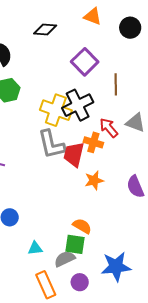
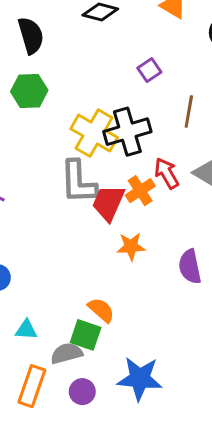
purple square: (85, 62) -> (149, 70), size x0.6
orange cross: (93, 142) -> (140, 191), turned 30
orange rectangle: (46, 285) -> (32, 386), turned 32

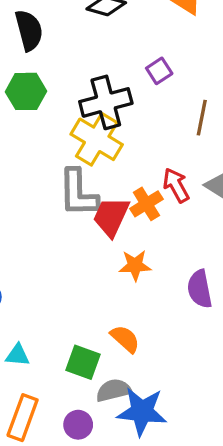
black cross: (127, 132) -> (106, 102), moved
orange semicircle: (101, 310) -> (125, 339), moved
gray semicircle: (67, 353) -> (114, 390), moved

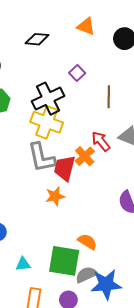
orange star: (135, 265) -> (55, 196), moved
green square: (83, 362) -> (64, 261), size x1.5

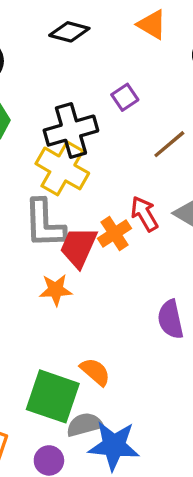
brown line: (109, 97) -> (169, 144), turned 40

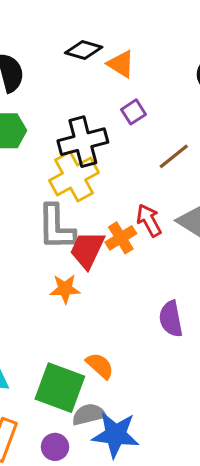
orange triangle: (152, 25) -> (121, 64), moved
yellow cross: (62, 168) -> (74, 176), turned 30

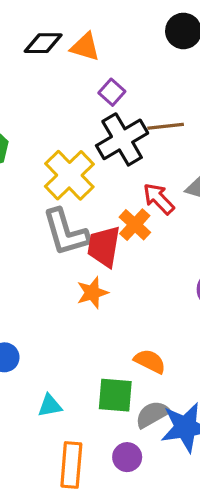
black cross: (83, 142) -> (122, 139), moved
brown line: (174, 156) -> (166, 126), turned 48
green square: (60, 388) -> (115, 395), size x0.7

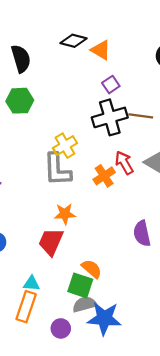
yellow cross: (69, 175) -> (65, 146), moved, size x0.7
red trapezoid: (104, 246) -> (51, 242), moved
green square: (115, 395) -> (80, 285), moved
cyan triangle: (50, 406) -> (32, 283), moved
orange rectangle: (71, 465) -> (26, 307), moved

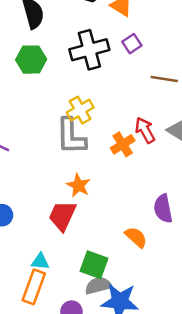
black cross: (110, 117) -> (89, 50), moved
orange star: (65, 214) -> (78, 185), turned 30
orange semicircle: (92, 269) -> (136, 237), moved

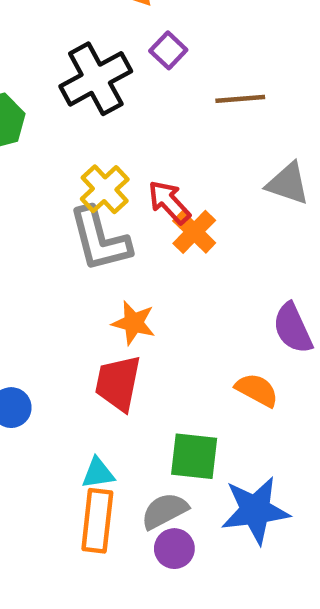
red arrow: (145, 130) -> (169, 202), moved
gray semicircle: (98, 286) -> (165, 511), moved

